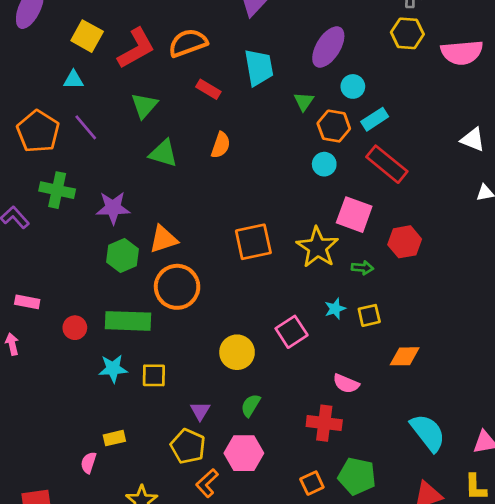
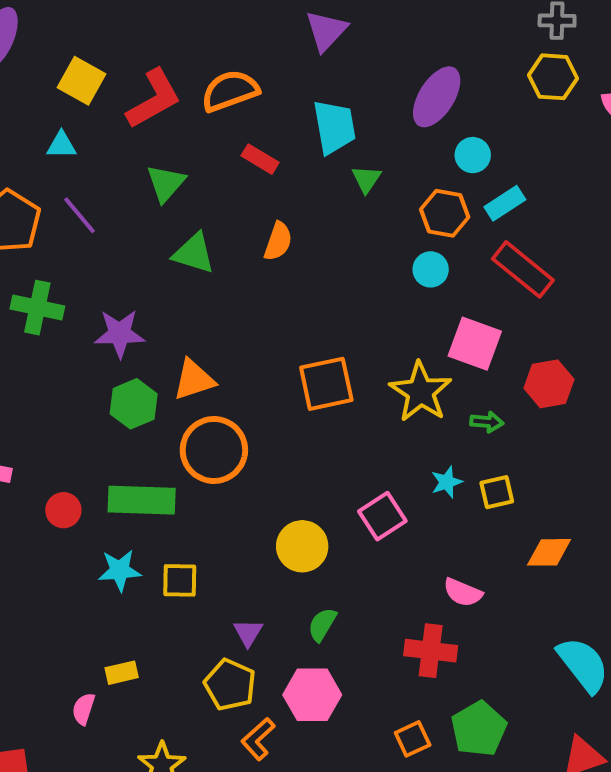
green triangle: (304, 101) -> (366, 179), moved
green pentagon: (357, 476) -> (479, 729), turned 30

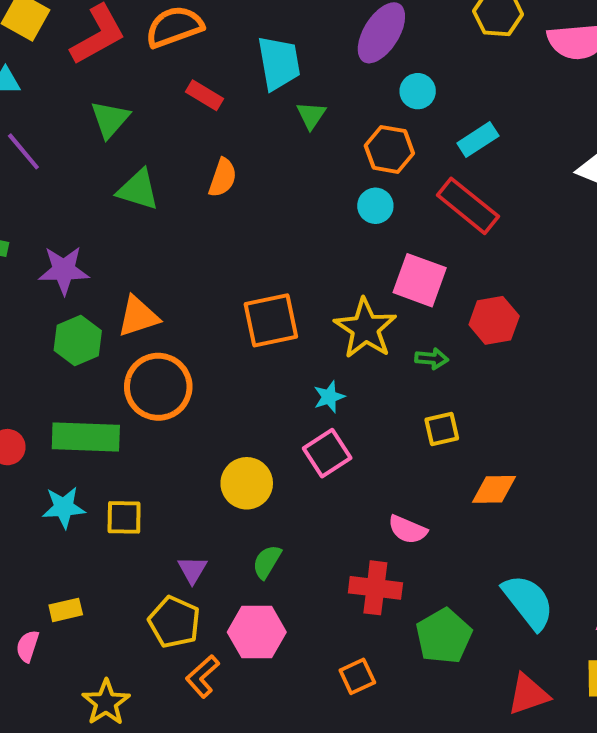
cyan rectangle: (505, 203) -> (478, 139), moved
cyan star: (447, 482) -> (329, 397), moved
green pentagon: (479, 729) -> (444, 636), moved

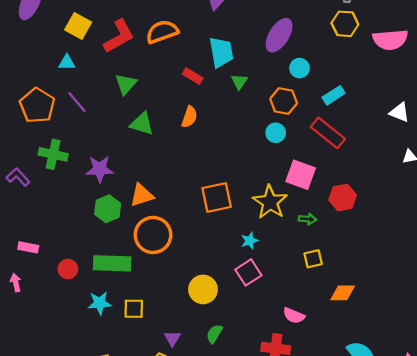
red rectangle: (204, 95) -> (193, 76), moved

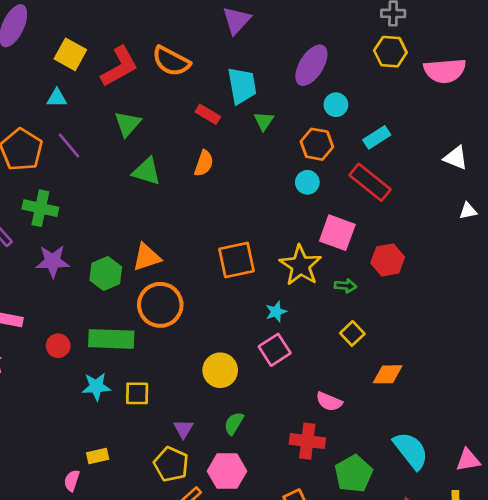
orange semicircle: (162, 32) -> (171, 61), turned -132
purple star: (100, 169) -> (53, 261), moved
yellow square: (313, 259) -> (352, 333), turned -30

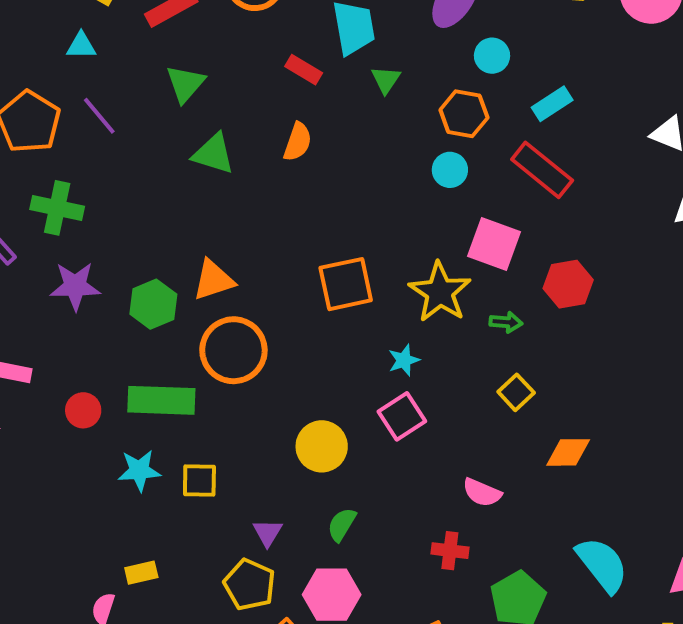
red cross: (307, 441) -> (450, 551), size x0.7

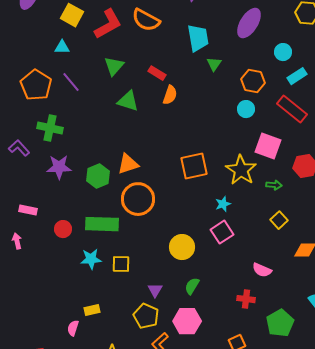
cyan circle: (492, 56) -> (283, 52), moved
red rectangle: (304, 70) -> (157, 73), moved

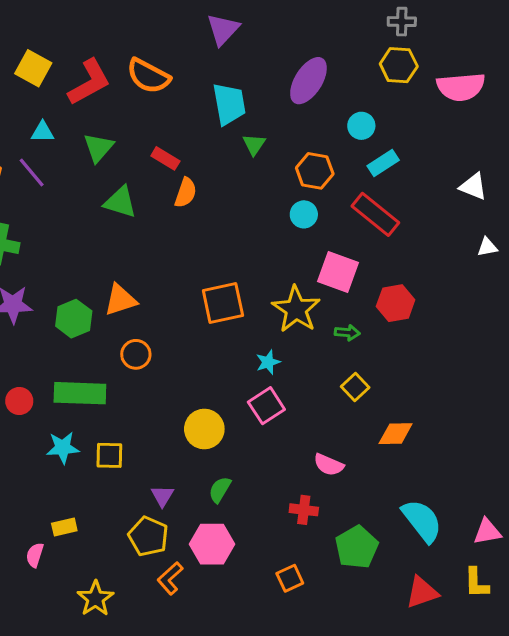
cyan triangle: (62, 47) -> (43, 132), moved
orange circle: (138, 199) -> (136, 354), size x0.6

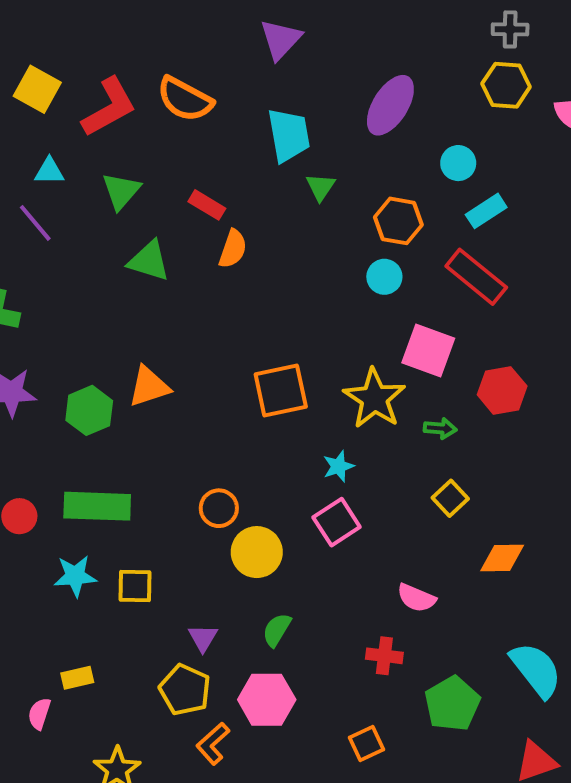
orange circle: (136, 354) -> (219, 508), moved

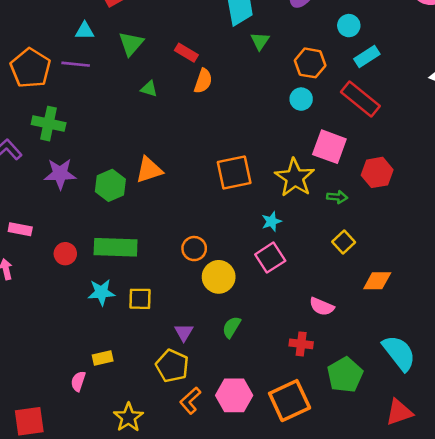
purple line: (35, 223) -> (76, 64), turned -44
green triangle: (149, 261) -> (149, 89), size x0.6
pink hexagon: (267, 700) -> (234, 395), moved
orange square: (366, 744) -> (290, 401), size x1.8

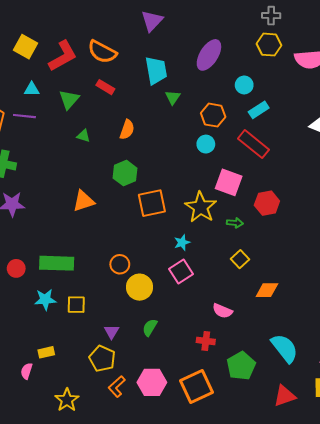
red rectangle: (186, 53) -> (105, 87), moved
green hexagon: (110, 185) -> (125, 173), moved

